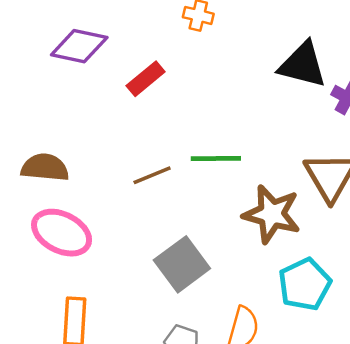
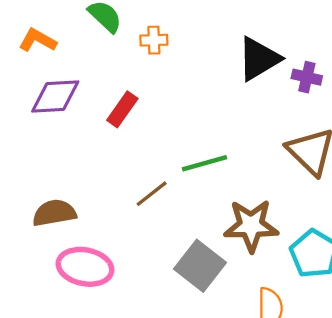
black triangle: (303, 65) -> (259, 59), turned -30
brown star: (272, 214) -> (251, 226), moved

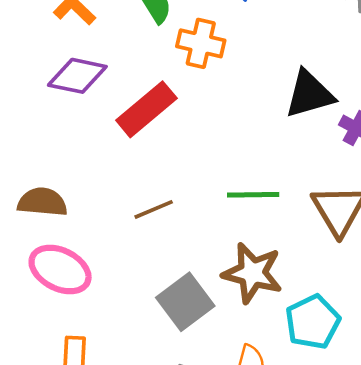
orange cross: (154, 40) -> (201, 43), size x1.5
red rectangle: (122, 109) -> (146, 109), size x1.5
green line: (204, 163) -> (253, 195), moved

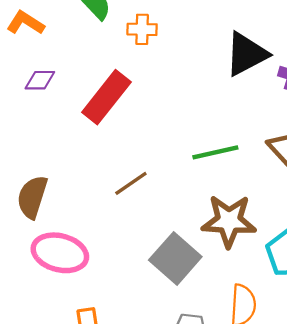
orange cross: (201, 43) -> (142, 29), size x0.7
purple diamond: (77, 76) -> (40, 80), size x0.6
brown semicircle: (42, 202) -> (32, 197), turned -66

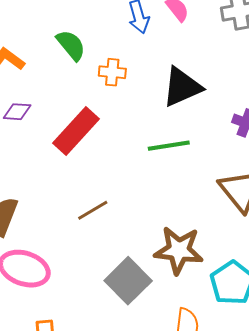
black triangle: (246, 54) -> (182, 87), moved
green line: (215, 152) -> (169, 146), moved

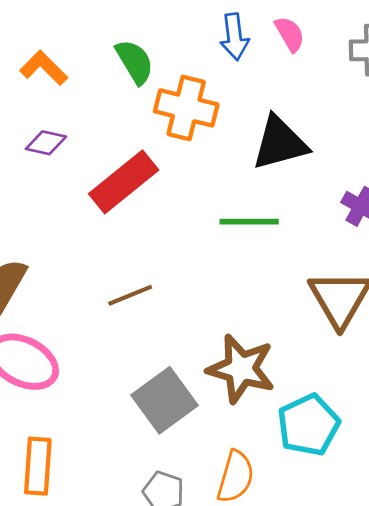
orange cross: (112, 72) -> (186, 108), size x1.6

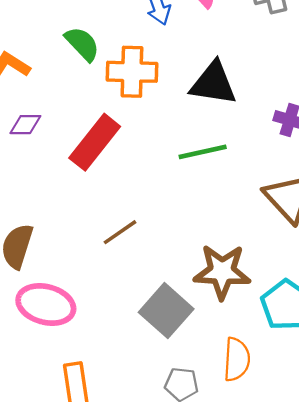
black triangle: (280, 143) -> (213, 83), turned 36

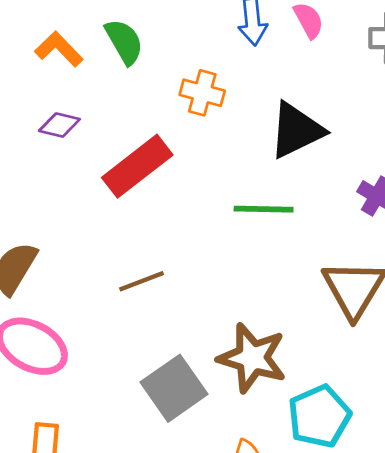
green semicircle: (82, 44) -> (124, 42), moved
orange cross: (132, 72) -> (202, 93), size x0.7
black triangle: (213, 83) -> (296, 130), turned -48

